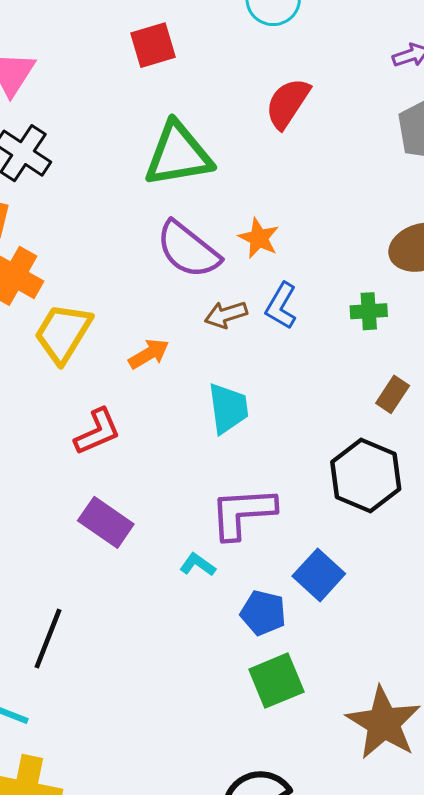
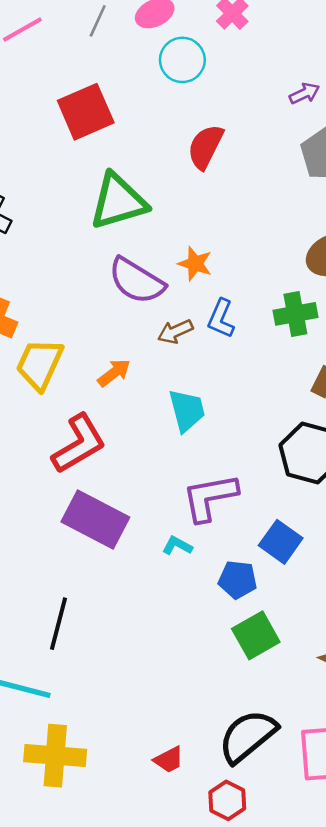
red square: (153, 45) -> (86, 112), size x1.4
green cross: (369, 311) -> (295, 314), size x1.4
red L-shape: (97, 432) -> (79, 444), size x1.4
purple rectangle: (106, 522) -> (95, 520), size x1.4

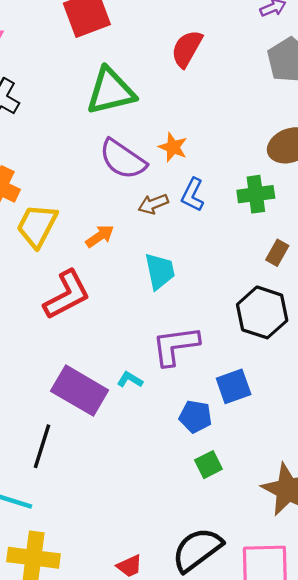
purple rectangle: (95, 520) -> (80, 391), moved
blue square: (281, 542) -> (234, 386), turned 32
cyan L-shape: (177, 546) -> (130, 380), moved
green square: (256, 635) -> (208, 465), size x0.7

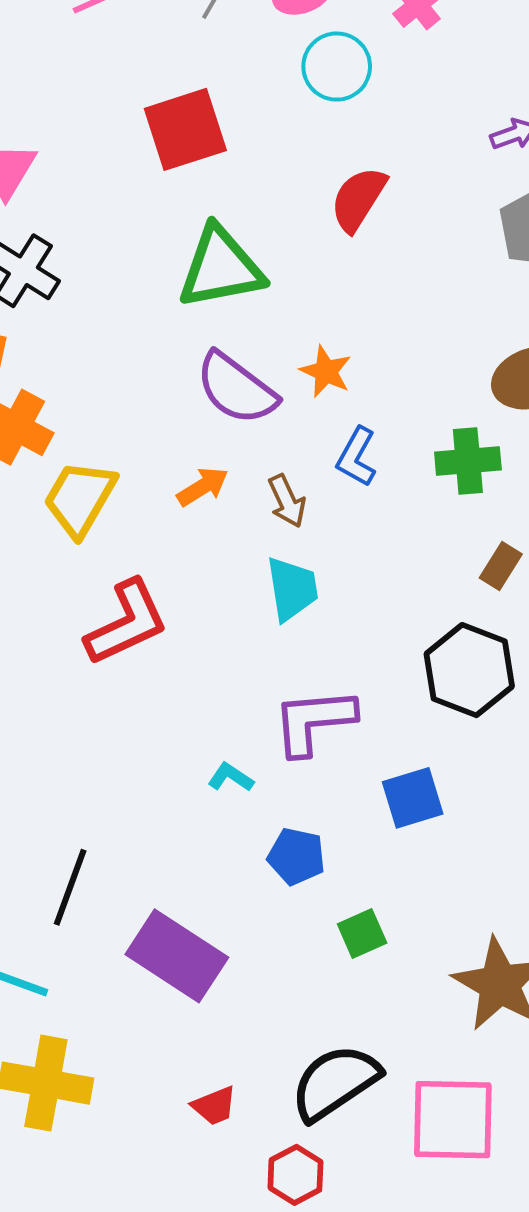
brown arrow: (153, 204) -> (287, 501), moved, turned -96
orange arrow: (100, 236) -> (203, 487), moved
purple rectangle: (80, 391) -> (177, 956), moved
blue pentagon: (195, 417) -> (296, 856), moved

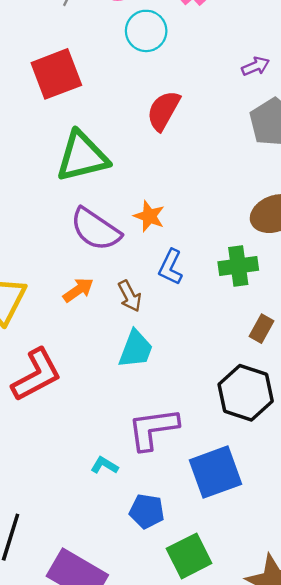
cyan trapezoid: (292, 589) -> (136, 349), turned 33
blue square: (413, 798) -> (215, 472), size x1.4
green square: (362, 934) -> (189, 556), size x1.5

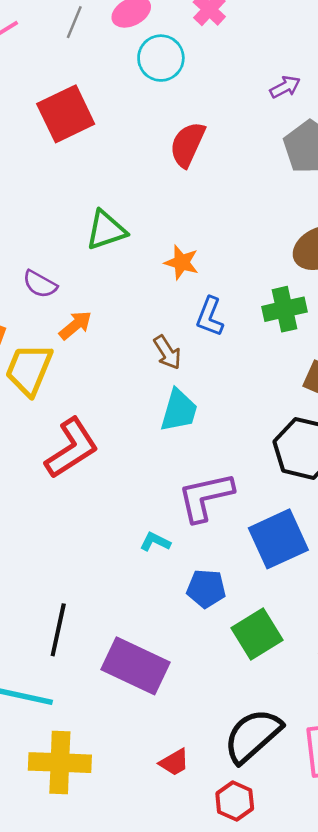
green triangle: (82, 157) -> (106, 230), moved, size x0.7
purple semicircle: (95, 229) -> (40, 284), moved, size x0.6
orange arrow: (78, 290) -> (75, 325), moved

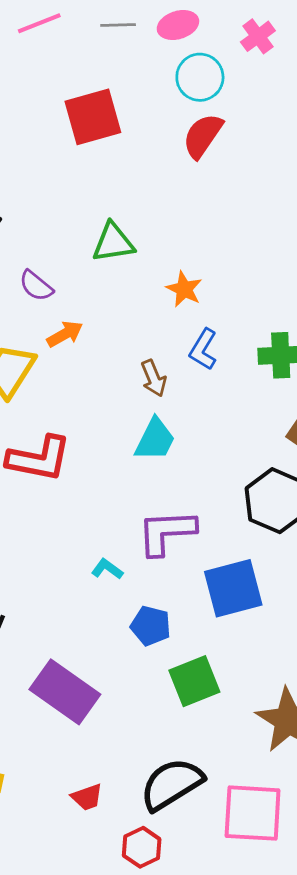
gray line: (74, 22) -> (118, 25), turned 56
red semicircle: (187, 144) -> (203, 136), moved
red L-shape: (72, 448) -> (39, 459), turned 34

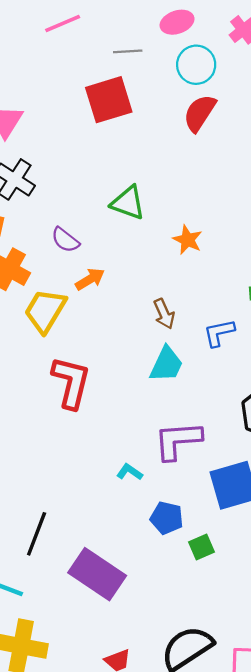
gray line: (118, 25) -> (128, 51), moved
green triangle: (113, 243) -> (128, 203), turned 30
blue L-shape: (203, 349) -> (219, 333), moved, turned 48
red L-shape: (39, 459) -> (71, 382), turned -86
green square: (194, 681) -> (201, 547), moved, size x0.6

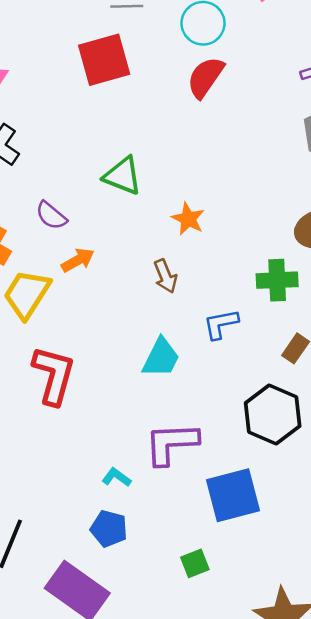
brown arrow: (164, 314) -> (165, 276), moved
blue pentagon: (167, 518) -> (109, 529), moved

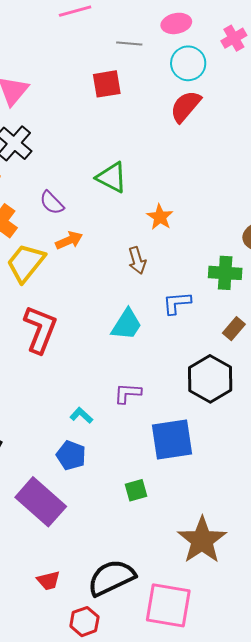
red square: (104, 60) -> (107, 84), size x0.7
purple L-shape: (171, 443) -> (128, 393), size x0.6

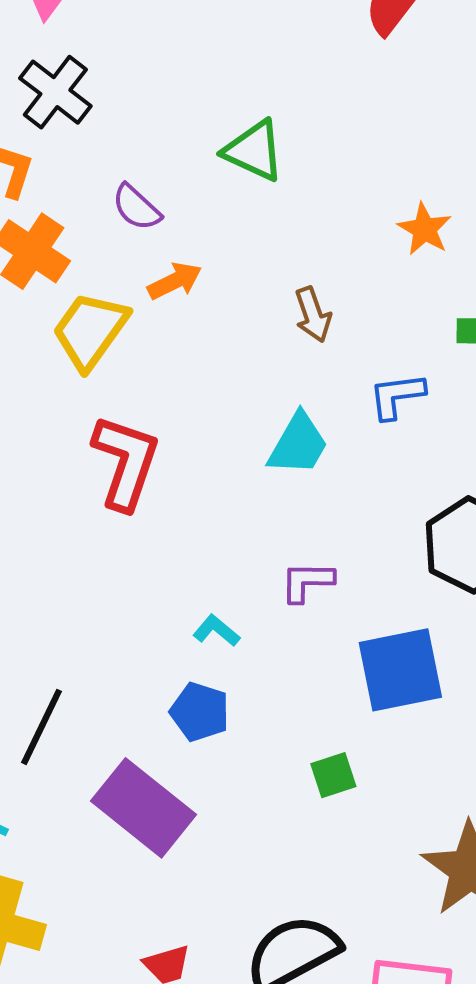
orange star: (160, 217) -> (425, 229), moved

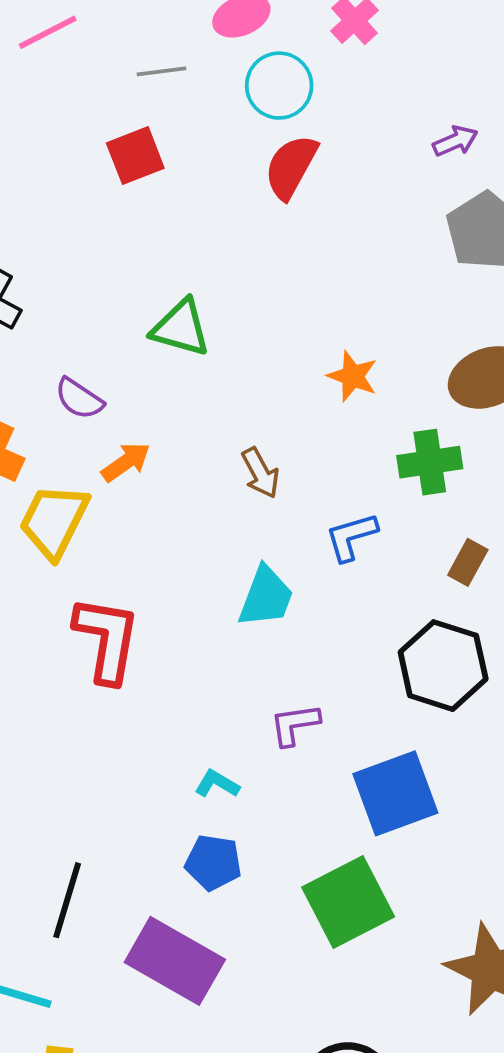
green square: (333, 775) -> (348, 902), size x2.0

